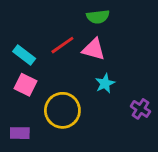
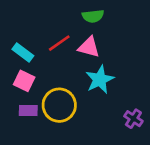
cyan star: (105, 83) -> (100, 80), size x1.5
purple cross: (140, 109) -> (133, 119), moved
purple rectangle: (20, 133) -> (28, 111), moved

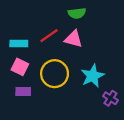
cyan rectangle: (23, 53) -> (19, 43), turned -36
cyan star: (100, 80) -> (93, 76), moved
yellow circle: (59, 105) -> (55, 74), moved

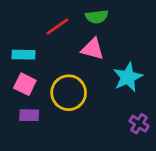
red line: (49, 36) -> (57, 26), moved
cyan star: (93, 76) -> (128, 77), moved

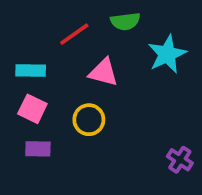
pink triangle: (93, 49) -> (103, 72), moved
cyan star: (128, 77) -> (167, 54), moved
yellow circle: (69, 93) -> (89, 120), size x0.7

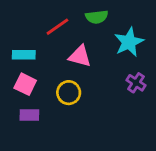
purple cross: (180, 160) -> (136, 83), moved

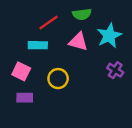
cyan rectangle: (24, 55) -> (38, 45), moved
pink triangle: (80, 56) -> (78, 42), moved

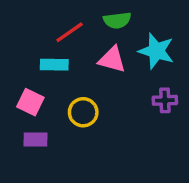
cyan star: (109, 36) -> (156, 51), turned -30
purple cross: (115, 70) -> (165, 100), turned -35

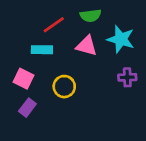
purple rectangle: (35, 139) -> (27, 108), turned -54

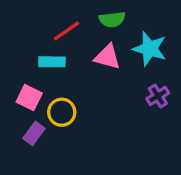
purple cross: (127, 77) -> (158, 96), turned -30
yellow circle: (64, 87) -> (62, 112), moved

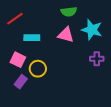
red line: (67, 31) -> (15, 19), moved
purple cross: (158, 96) -> (97, 59), turned 32

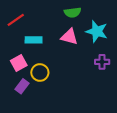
pink square: (18, 60) -> (19, 63), turned 35

